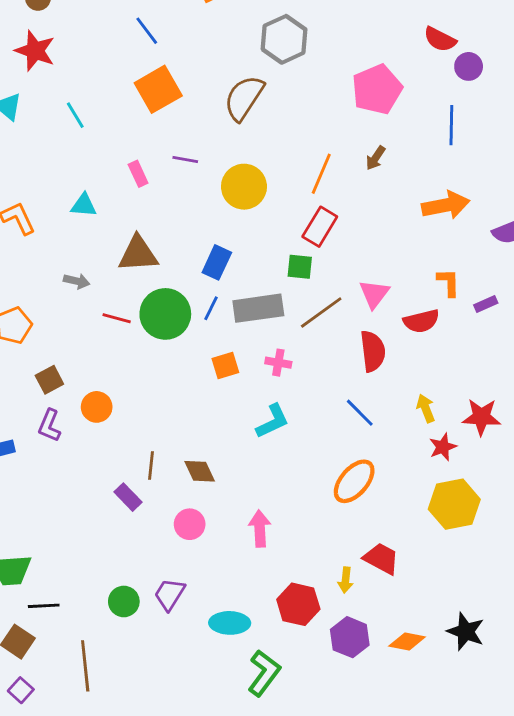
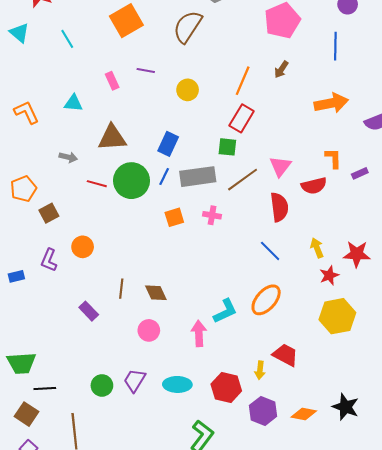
yellow circle: (244, 187) -> (188, 90), size x0.7
brown square: (49, 380) -> (49, 213), moved
cyan L-shape: (273, 421) -> (225, 311), moved
purple rectangle: (128, 497) -> (89, 311), moved
cyan ellipse: (230, 623) -> (177, 384), moved

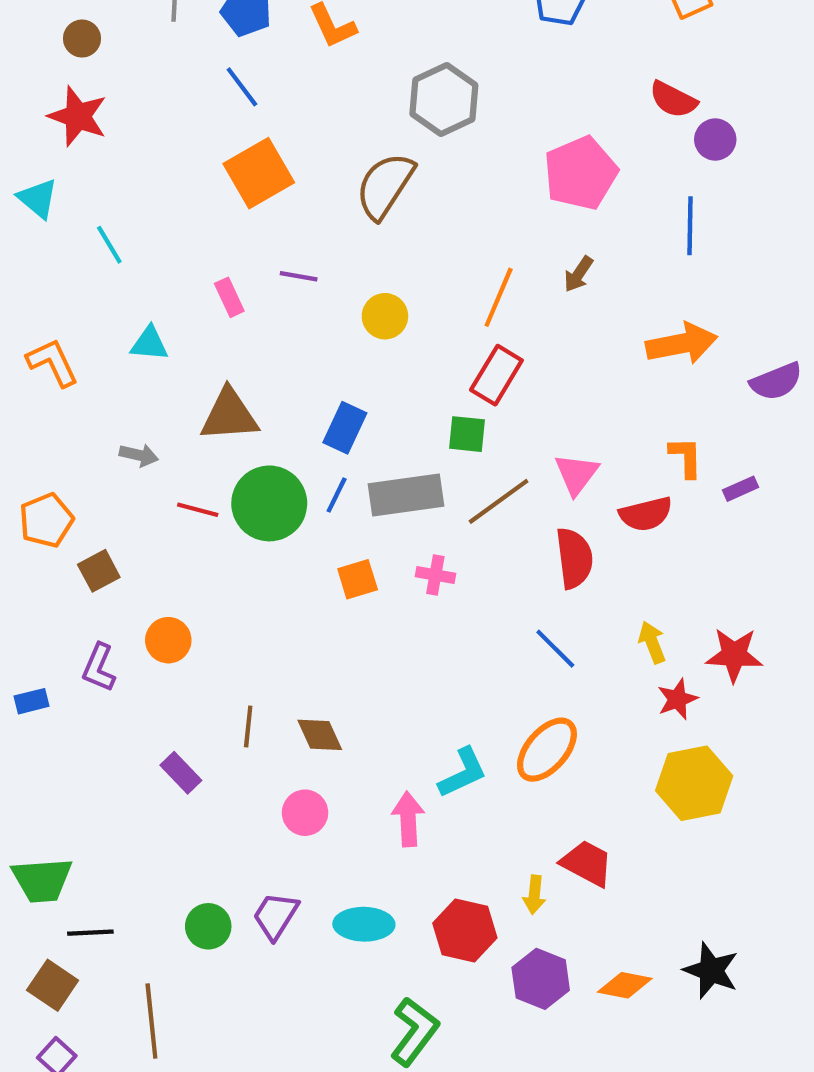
cyan line: (67, 39) -> (109, 245), moved

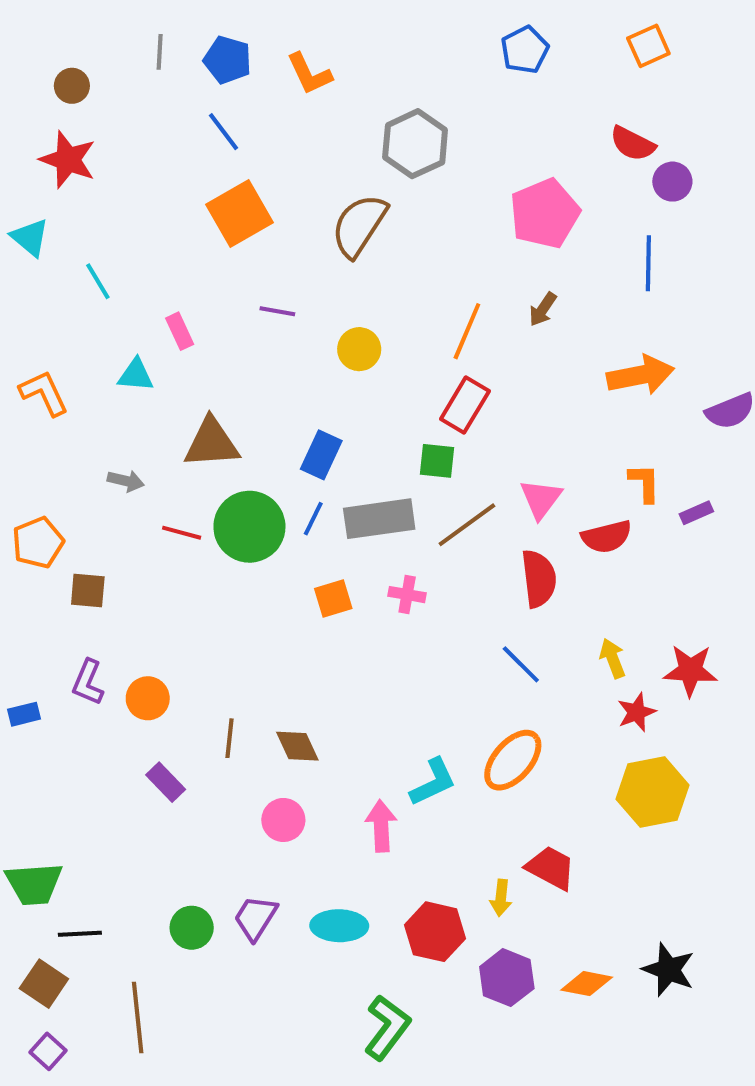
pink rectangle: (229, 297) -> (180, 331), moved
brown square: (99, 571) -> (88, 591), turned 33
orange circle: (168, 640) -> (148, 698), moved

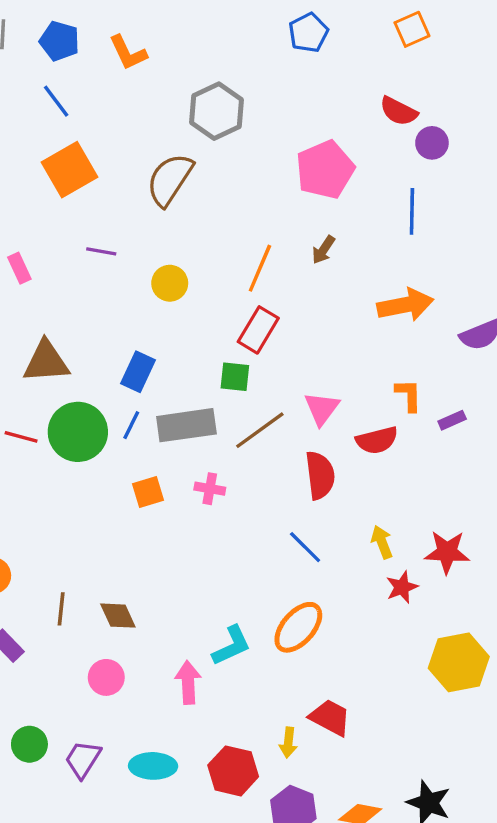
yellow hexagon: (652, 792) -> (459, 662), moved
green circle: (192, 928) -> (29, 744), moved

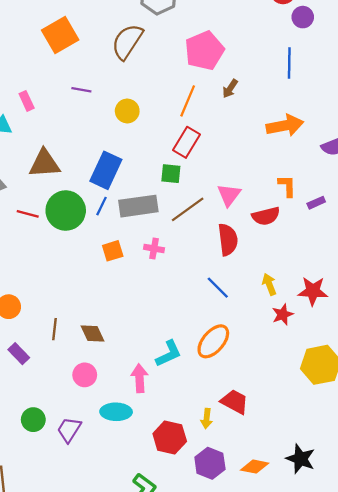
pink pentagon: (325, 170) -> (204, 51), moved
blue rectangle: (138, 372) -> (106, 170), size x1.4
cyan ellipse: (153, 766) -> (116, 412), moved

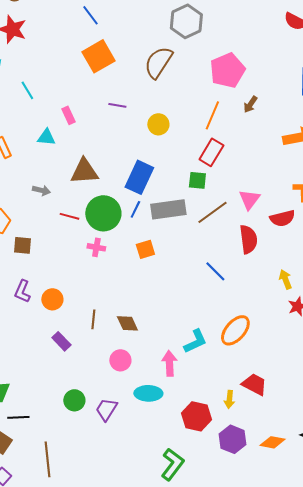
pink cross: (154, 249) -> (96, 247), moved
blue line: (218, 288) -> (215, 271), moved

